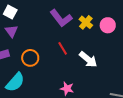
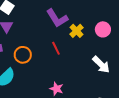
yellow cross: (86, 22) -> (76, 31), moved
white arrow: (88, 59) -> (101, 65), moved

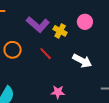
orange circle: (23, 55) -> (13, 50), moved
white arrow: (101, 65) -> (82, 61), moved

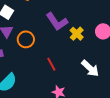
red line: (46, 54) -> (51, 64), moved

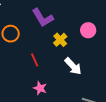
yellow cross: (77, 34) -> (60, 40), moved

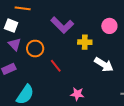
yellow cross: (60, 40) -> (85, 42), turned -32
red line: (35, 60) -> (56, 66), moved

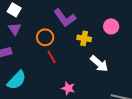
orange circle: (35, 49) -> (45, 37), moved

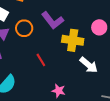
orange circle: (45, 37) -> (24, 28), moved
yellow cross: (84, 38) -> (73, 40), size x1.5

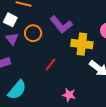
red line: (41, 60) -> (51, 64), turned 72

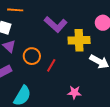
orange circle: (33, 33) -> (32, 56), moved

